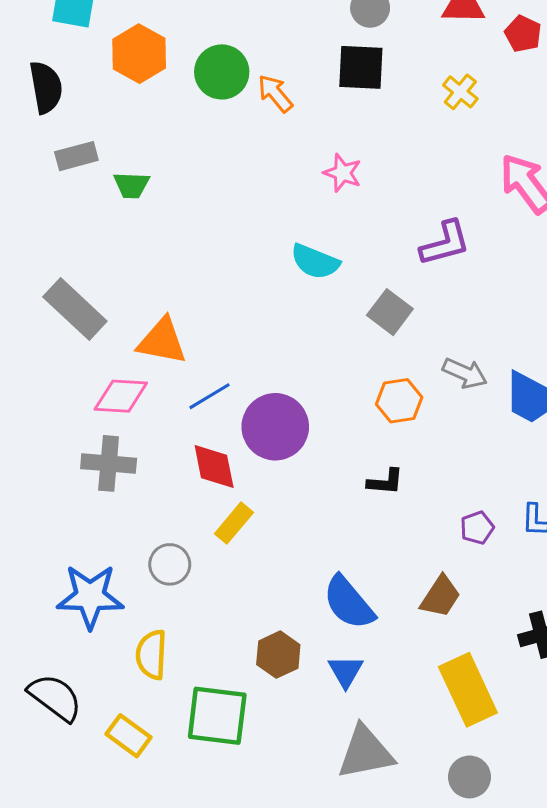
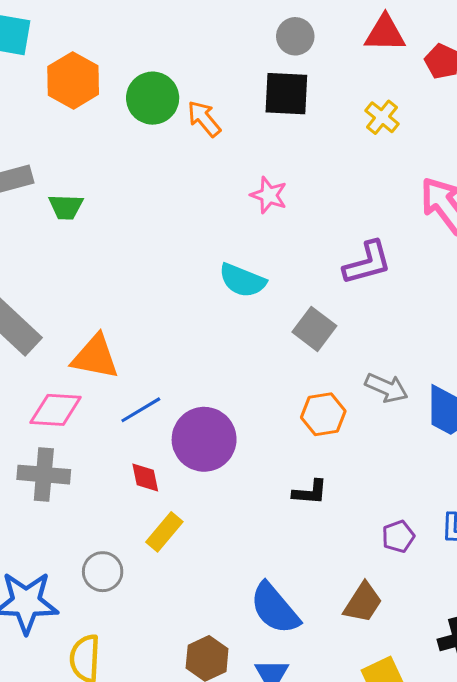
red diamond: (214, 467) -> (145, 478), size x0.7

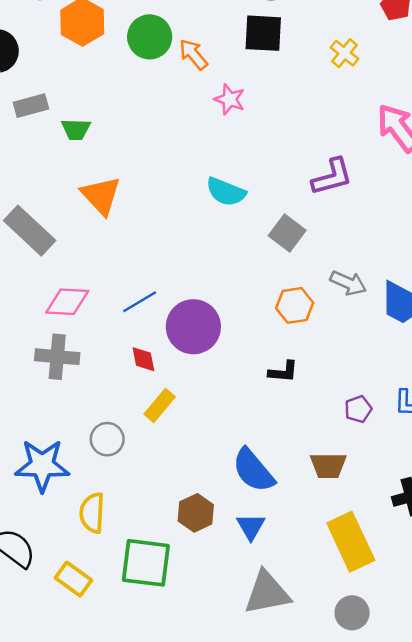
pink star: (269, 195) -> (230, 99), moved
orange triangle: (95, 357) -> (101, 196), moved, turned 36
brown trapezoid: (363, 603) -> (328, 465), turned 57

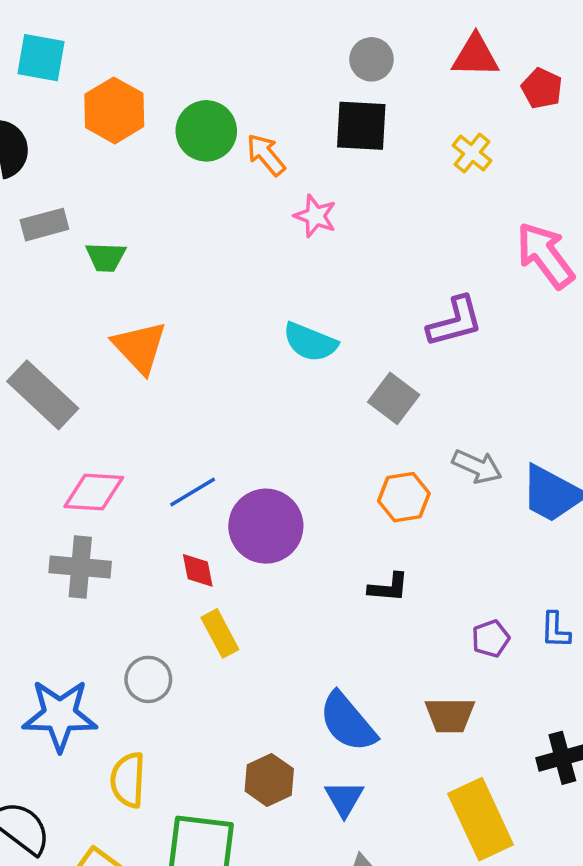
yellow rectangle: (160, 405) -> (220, 633), turned -68

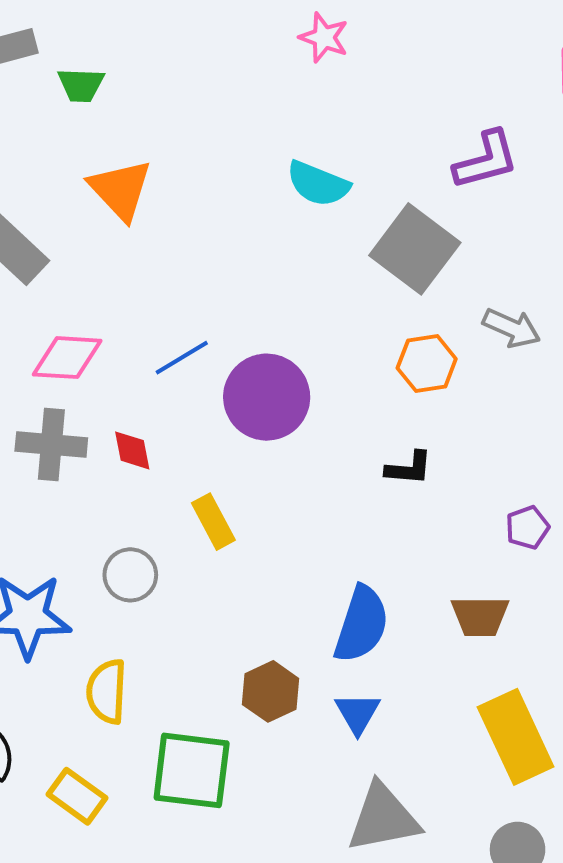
gray square: (394, 398) -> (415, 249), size x1.5
red diamond: (198, 570) -> (132, 450), moved
blue semicircle: (348, 722) -> (361, 624), turned -122

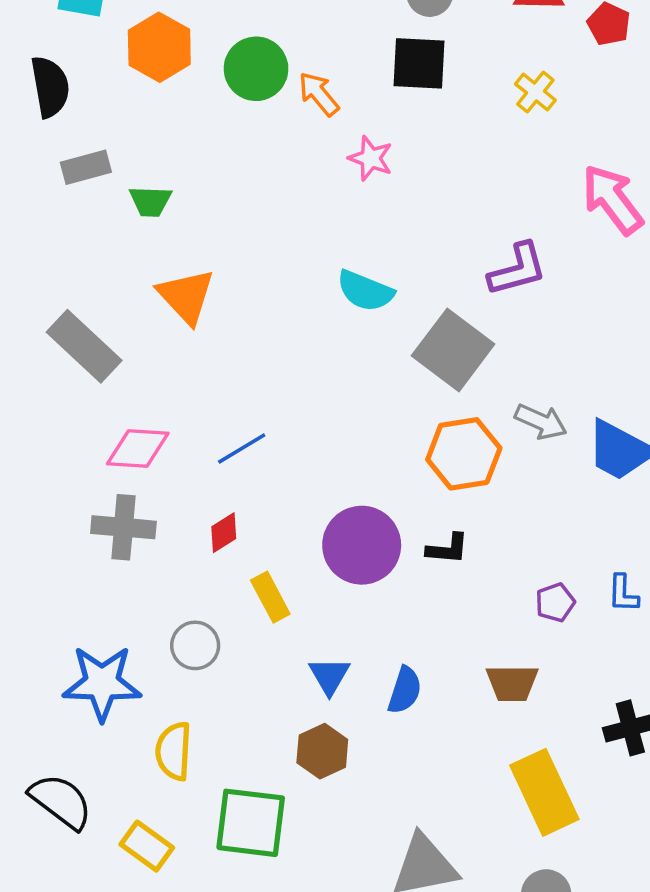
orange hexagon: (427, 364) -> (464, 454), size x1.4
purple circle: (267, 397) -> (362, 545), moved
red diamond: (132, 450) -> (224, 533), moved, turned 69
blue semicircle: (361, 624) -> (405, 690), size x0.7
blue triangle: (358, 713) -> (329, 676), moved

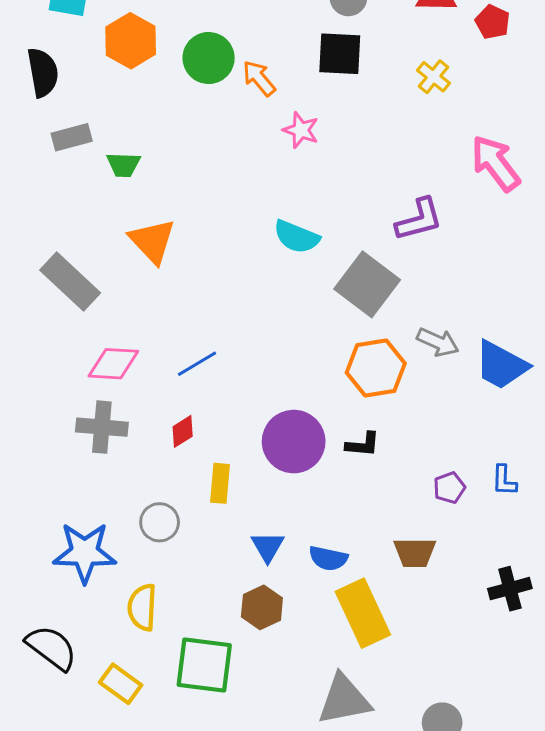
yellow rectangle: (270, 597) -> (220, 483), turned 33
blue semicircle: (405, 690) -> (328, 558), turned 84
yellow rectangle: (544, 792) -> (363, 613), moved

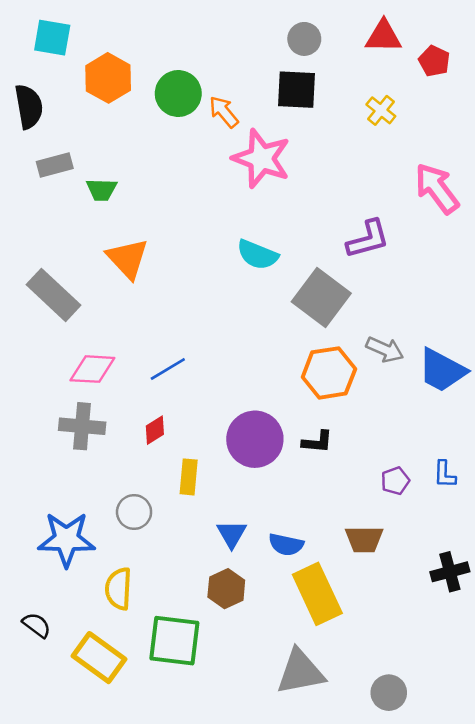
pink star: (301, 130) -> (261, 159), size x1.8
black semicircle: (51, 648) -> (37, 625), size x0.6
yellow rectangle: (121, 684) -> (99, 658), size x1.4

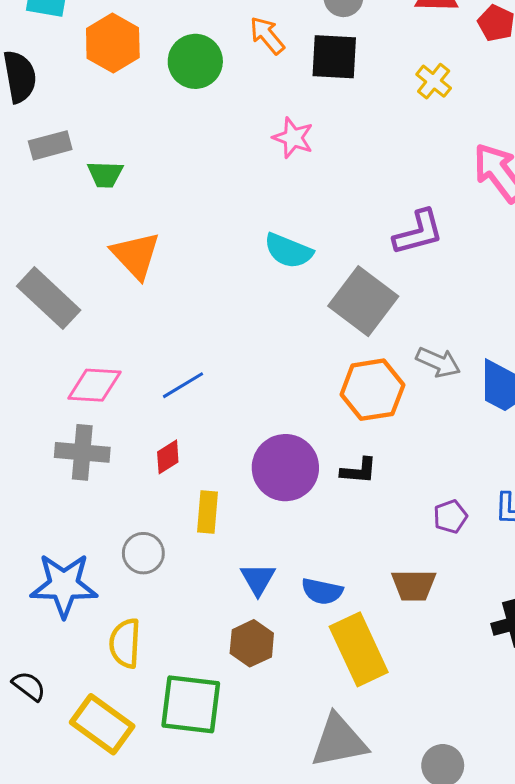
orange arrow: (224, 112) -> (267, 35), moved
pink star: (261, 159) -> (293, 138), size x0.6

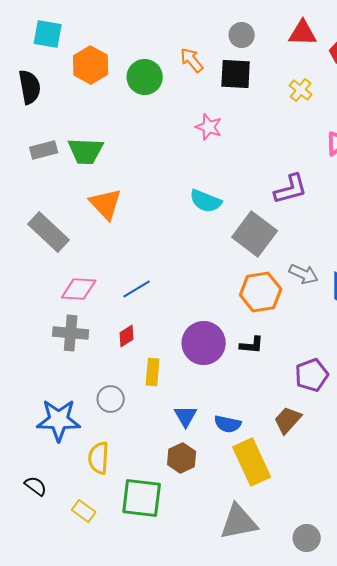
gray rectangle: (50, 145) -> (44, 150), moved
green trapezoid: (105, 174) -> (86, 151), size x1.5
purple pentagon: (450, 516) -> (312, 375), size x1.5
brown trapezoid: (414, 585) -> (288, 420), turned 132
yellow rectangle: (102, 724) -> (84, 511), size x0.6

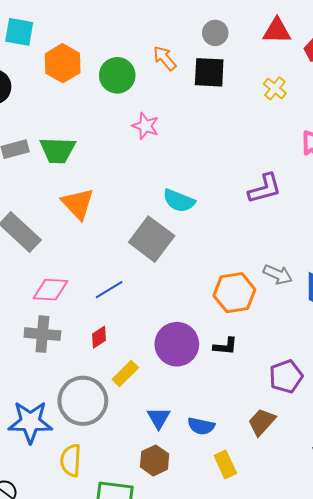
pink star: (209, 127) -> (145, 126), moved
gray square: (255, 234) -> (152, 239), moved
yellow rectangle: (153, 372) -> (125, 373), turned 40
gray circle: (111, 399) -> (83, 401), size x1.8
yellow rectangle: (252, 462) -> (225, 464), size x0.6

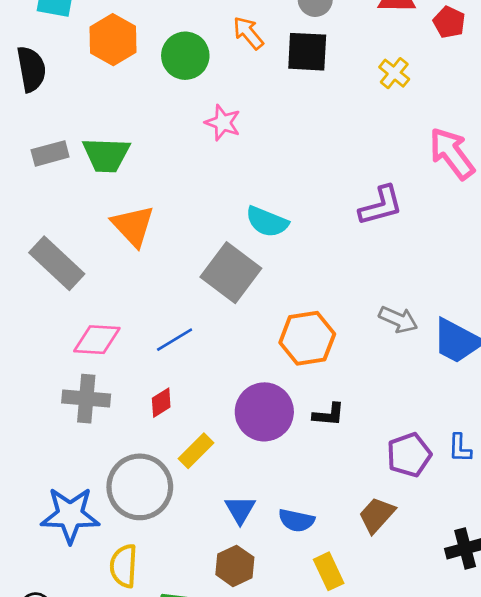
orange hexagon: (234, 293) -> (307, 338), moved

